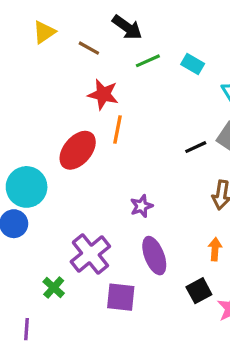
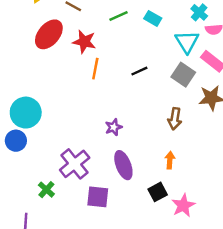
black line: (196, 147) -> (139, 71), moved
red ellipse: (78, 150) -> (49, 34), moved

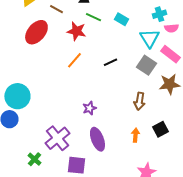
cyan cross: (199, 12) -> (159, 14), turned 32
green line: (119, 16) -> (93, 17), turned 49
red star: (84, 42) -> (76, 31), moved
orange line: (95, 69) -> (74, 60), turned 30
black square: (158, 192) -> (160, 129), moved

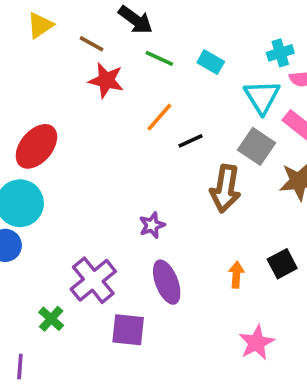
red star: (76, 31) -> (106, 80), moved
red ellipse: (36, 32) -> (36, 146), moved
orange line: (74, 60) -> (159, 117), moved
brown arrow: (139, 101) -> (225, 189), moved, size x1.4

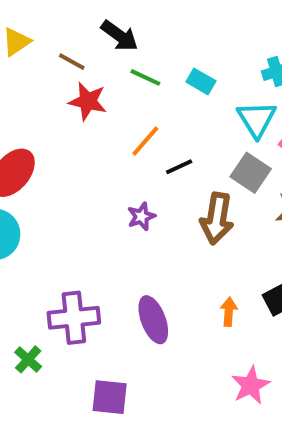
purple star: (152, 225) -> (141, 216), moved
purple cross: (93, 280) -> (74, 318), turned 33
purple square: (128, 330) -> (110, 397), moved

